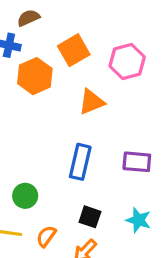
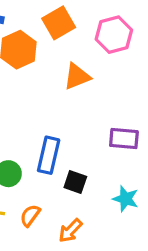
blue rectangle: (80, 162) -> (49, 155), moved
black square: (90, 217) -> (75, 182), moved

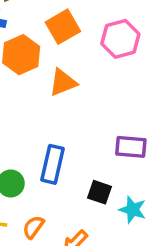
orange triangle: (77, 76) -> (63, 82), moved
black square: (75, 182) -> (100, 192), moved

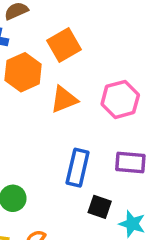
pink hexagon: (120, 39) -> (120, 99), moved
blue rectangle: (52, 164) -> (78, 168), moved

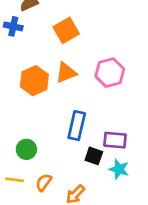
orange hexagon: (23, 72) -> (34, 81), moved
purple rectangle: (130, 163) -> (115, 140), moved

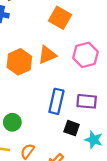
orange square: (66, 30) -> (60, 18), moved, turned -30
purple rectangle: (115, 140) -> (87, 101), moved

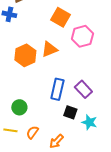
pink hexagon: (86, 55) -> (82, 36), moved
purple rectangle: (87, 101) -> (83, 89), turned 42

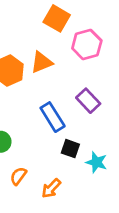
blue rectangle: (57, 89) -> (53, 117), turned -45
purple rectangle: (83, 89) -> (88, 101), moved

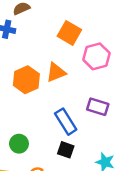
purple rectangle: (88, 101) -> (98, 107), turned -30
black square: (70, 149) -> (66, 150), moved

